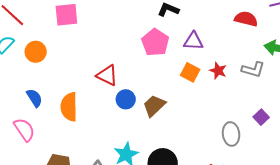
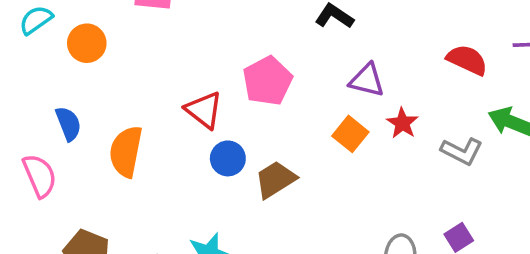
pink pentagon: (155, 42) -> (267, 81), moved
red star: (218, 71) -> (402, 123), moved

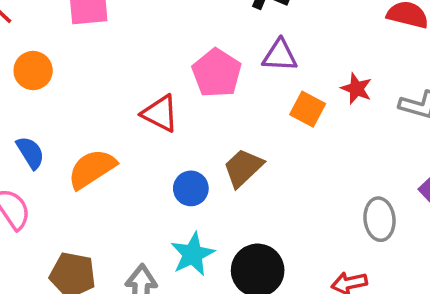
purple triangle: (367, 80) -> (280, 55), moved
orange semicircle: (126, 152) -> (92, 169), turned 57
blue circle: (228, 158) -> (191, 188), moved

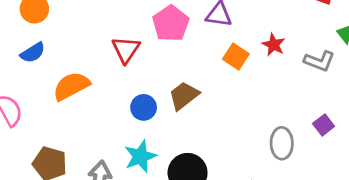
red triangle: (160, 114) -> (126, 50), turned 32
blue semicircle: (30, 153) -> (33, 53), moved, turned 85

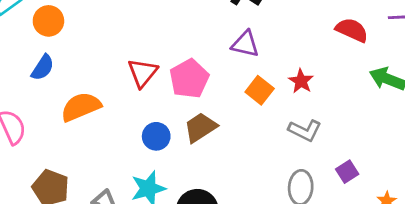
pink pentagon: (171, 23) -> (189, 79), moved
blue semicircle: (33, 53) -> (43, 68), turned -30
gray L-shape: (319, 61) -> (305, 130), moved

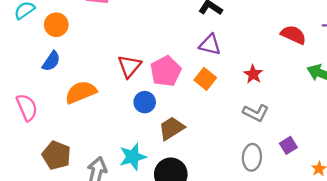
orange square: (260, 90) -> (205, 79), moved
brown trapezoid: (200, 127) -> (171, 128), moved
blue circle: (156, 136) -> (145, 102), moved

